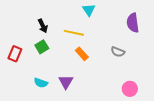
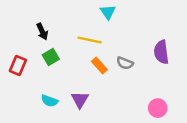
purple semicircle: (133, 23) -> (161, 52), moved
black arrow: (43, 26) -> (42, 31), moved
gray semicircle: (118, 52) -> (125, 63), moved

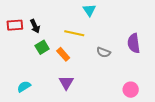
red rectangle: (18, 66) -> (15, 25), moved, turned 63
orange rectangle: (99, 66) -> (63, 54), moved
cyan semicircle: (49, 101) -> (24, 87), moved, turned 128

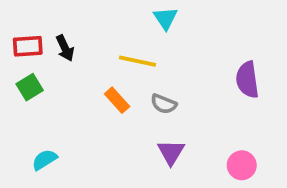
green square: (42, 47) -> (30, 87), moved
gray semicircle: (103, 52) -> (164, 104), moved
purple triangle: (66, 83) -> (171, 152), moved

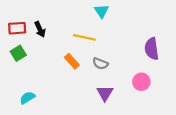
pink circle: (242, 165) -> (141, 82), moved

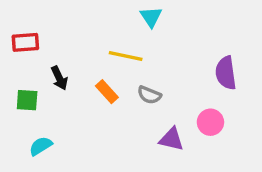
black arrow: (40, 29) -> (59, 78), moved
green square: (18, 53) -> (27, 100), moved, turned 35
purple triangle: (105, 93) -> (171, 139), moved, turned -48

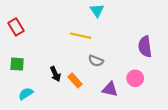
red rectangle: (25, 42) -> (16, 27), turned 63
black arrow: (59, 78) -> (55, 74), moved
orange rectangle: (107, 92) -> (75, 80), moved

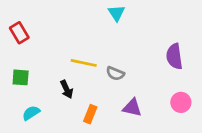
yellow line: (81, 36) -> (84, 63), moved
pink circle: (135, 78) -> (181, 102), moved
orange rectangle: (75, 80) -> (90, 114), moved, turned 64

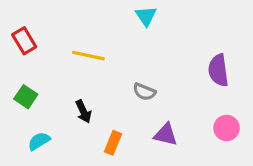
yellow line: (84, 63) -> (88, 56), moved
green square: (21, 77) -> (26, 97), turned 30

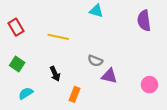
cyan triangle: (146, 16) -> (96, 11), turned -40
purple semicircle: (218, 70) -> (144, 21), moved
purple triangle: (166, 135) -> (109, 76), moved

